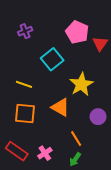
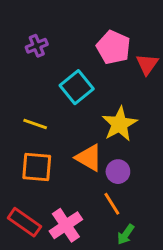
purple circle: (98, 117) -> (118, 172), moved
pink cross: (45, 153) -> (66, 225), size x1.5
green arrow: (75, 159) -> (126, 234), moved

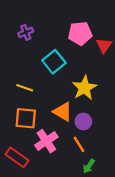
pink pentagon: (113, 47) -> (80, 33), turned -30
pink cross: (66, 225) -> (46, 141), moved

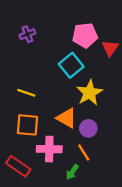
cyan square: (54, 62) -> (71, 65), moved
pink cross: (46, 141) -> (49, 149), turned 35
green arrow: (89, 166) -> (72, 172), moved

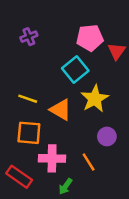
orange triangle: (66, 118) -> (61, 110), moved
purple circle: (88, 128) -> (107, 136), moved
green arrow: (72, 172) -> (65, 186), moved

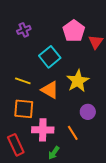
pink pentagon: (90, 38) -> (74, 31), turned -30
cyan square: (75, 69) -> (50, 57), moved
red rectangle: (19, 177) -> (16, 145), turned 30

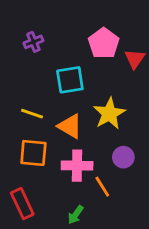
cyan square: (50, 57) -> (70, 80), turned 30
pink cross: (43, 130) -> (77, 166), moved

